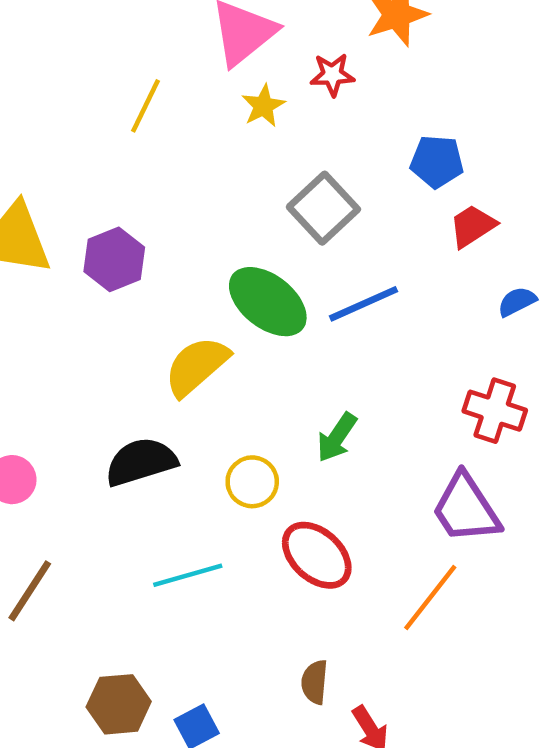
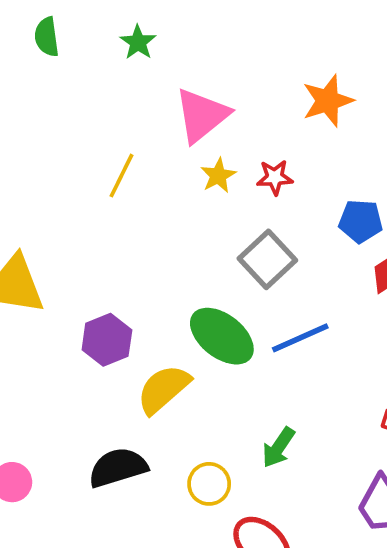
red star: (332, 75) -> (275, 177), moved
purple hexagon: (114, 259) -> (107, 340), moved

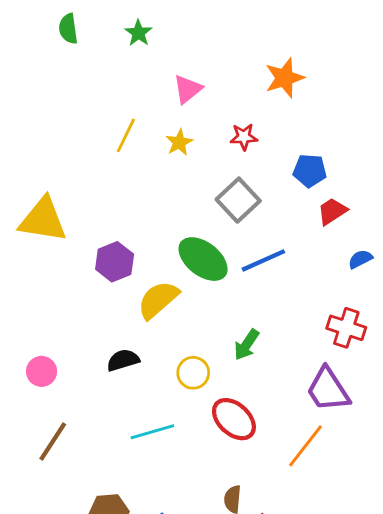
pink triangle: (202, 115) -> (188, 89), size x0.7
yellow star: (218, 176) -> (179, 142), moved
black semicircle: (118, 467) -> (123, 360), size x0.7

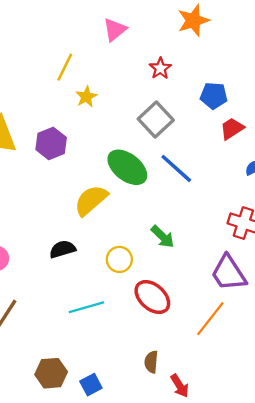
red star: (244, 137) -> (160, 68), turned -30
yellow star: (179, 142) -> (86, 97), moved
blue line: (263, 260) -> (176, 168), turned 66
purple hexagon: (115, 262) -> (51, 143), moved
green arrow: (247, 345) -> (163, 237), turned -80

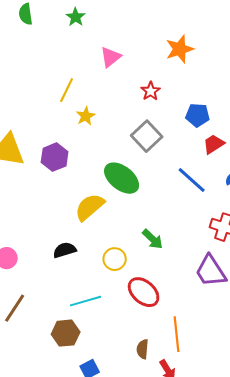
blue line: (176, 168) -> (192, 180), moved
orange line: (210, 319) -> (177, 334), moved, turned -44
brown hexagon: (51, 373) -> (66, 333), moved

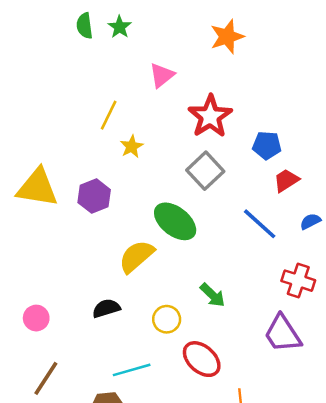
green semicircle: (26, 14) -> (85, 26), moved
orange star: (180, 49) -> (227, 37), moved
red star: (151, 91) -> (210, 116), size x1.8

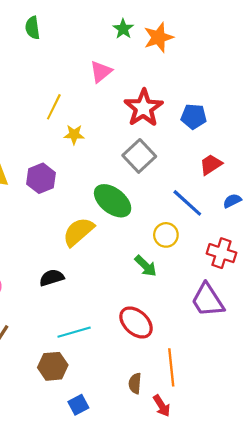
green star: (120, 27) -> (123, 29), moved
blue pentagon: (267, 145) -> (194, 116), moved
yellow star: (132, 147) -> (74, 135), turned 30
yellow circle: (167, 319) -> (166, 235), moved

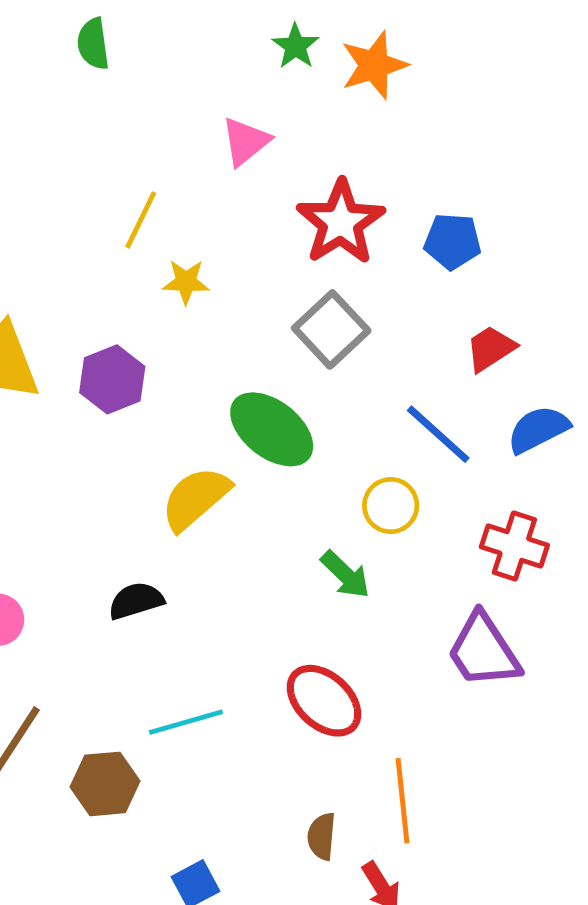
blue semicircle: (232, 201) -> (538, 429), size x1.5
brown hexagon: (53, 366) -> (105, 784), moved

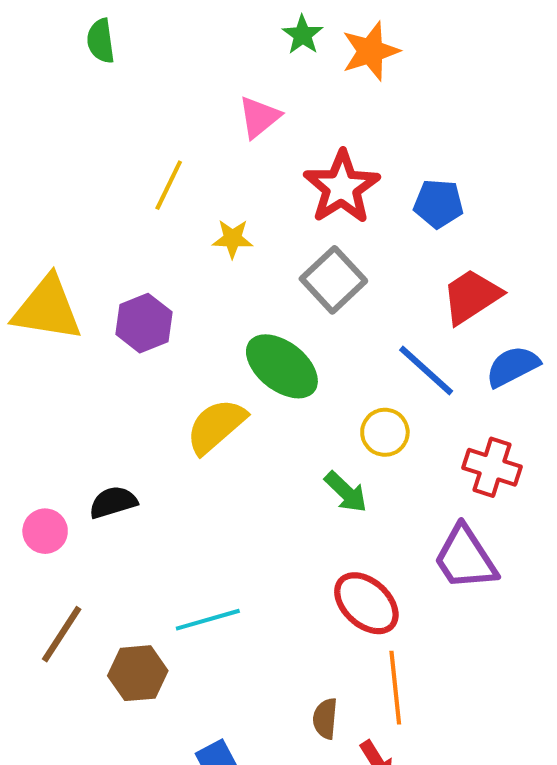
green semicircle: (93, 44) -> (101, 41), moved
yellow star: (186, 282) -> (233, 239), moved
red trapezoid: (491, 348) -> (471, 296), size x1.4
black semicircle: (136, 601) -> (113, 502), moved
red ellipse: (324, 701) -> (366, 603), moved

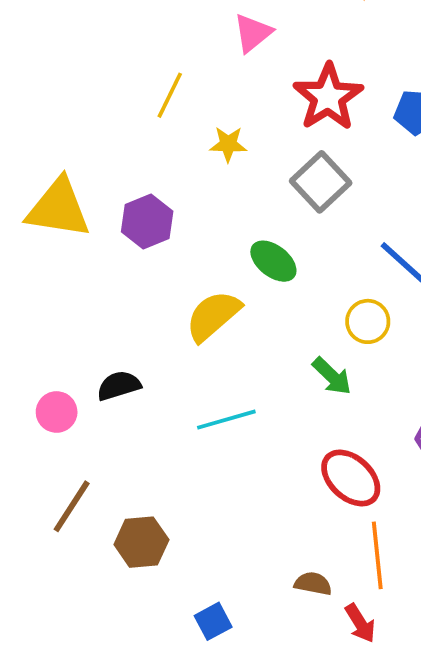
green ellipse: (282, 366) -> (273, 261), size x0.7
cyan line: (208, 620) -> (226, 420), moved
brown semicircle: (325, 719) -> (313, 584), turned 96

